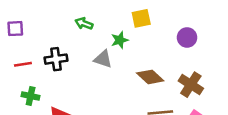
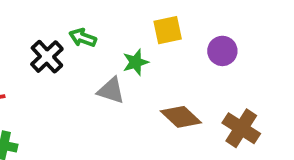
purple circle: (187, 37) -> (222, 51), moved
black cross: (56, 59) -> (47, 57), moved, turned -35

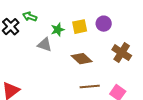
yellow square: (168, 30) -> (80, 27), moved
brown cross: (241, 128) -> (122, 53), moved

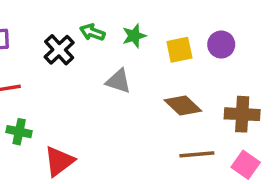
green star: (58, 30) -> (134, 36), moved
brown cross: (122, 53) -> (242, 114), moved, turned -30

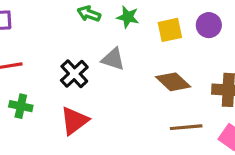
green star: (134, 36) -> (128, 17), turned 30
black cross: (59, 50) -> (74, 74), moved
red triangle: (59, 161) -> (74, 121), moved

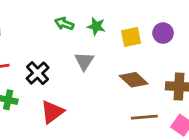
gray triangle: (113, 59) -> (84, 61), turned 45
black cross: (74, 74) -> (38, 73), moved

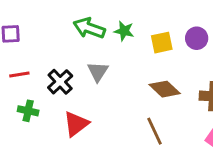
green arrow: (64, 24) -> (89, 28), size x1.5
gray triangle: (84, 61) -> (98, 72), moved
brown line: (144, 117) -> (154, 131), moved, turned 70

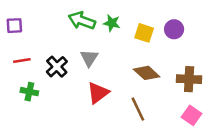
yellow square: (162, 43) -> (144, 33), turned 30
red triangle: (76, 124) -> (98, 93), moved

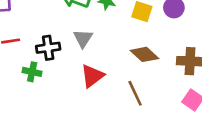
black cross: (57, 67) -> (48, 48), turned 35
green cross: (29, 92) -> (32, 72), moved

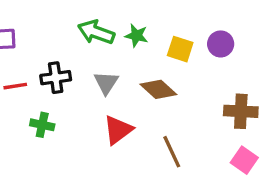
black cross: (48, 48) -> (56, 78), moved
brown diamond: (144, 54) -> (158, 89), moved

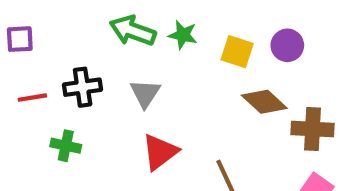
brown diamond: (158, 89) -> (264, 102), moved

